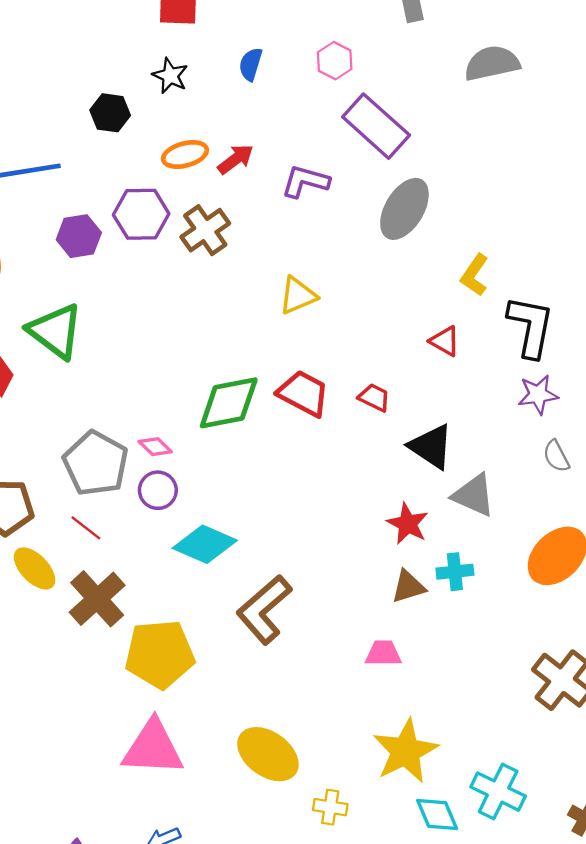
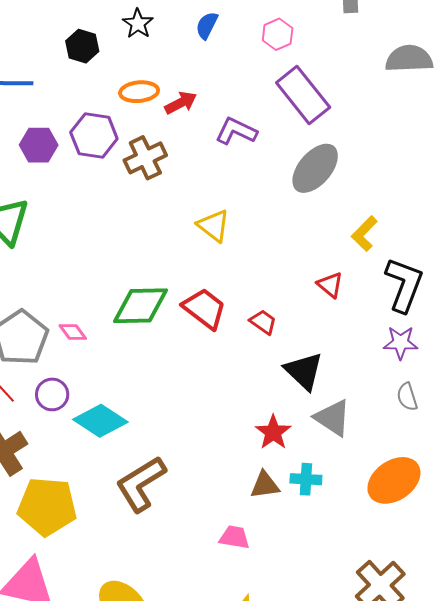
yellow triangle: (298, 295) -> (214, 226), turned 51
purple circle: (158, 490) -> (52, 394), moved

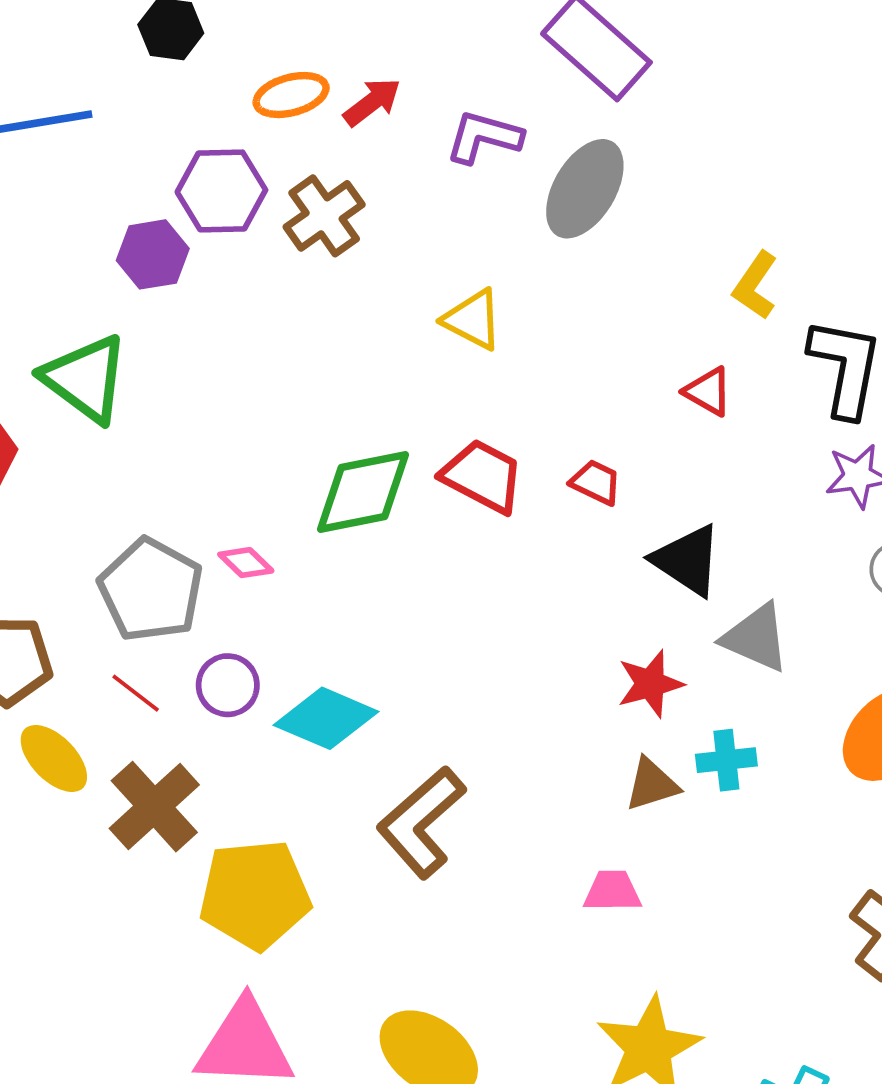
purple hexagon: (39, 145) -> (153, 254), moved
gray ellipse: (315, 168) -> (585, 189), moved
red star: (273, 432) -> (650, 684), turned 30

